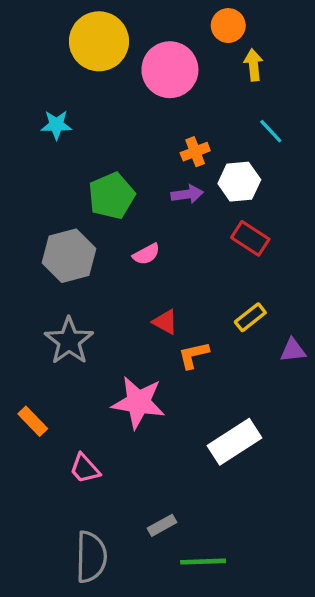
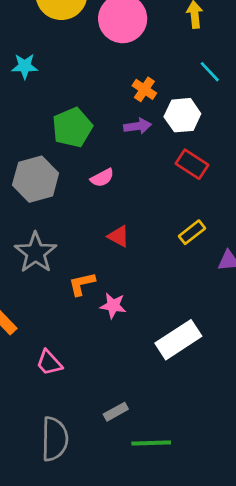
orange cross: (195, 152) -> (144, 89), turned -35
orange L-shape: (194, 355) -> (82, 284), moved
pink star: (138, 402) -> (113, 306), moved, size x0.6

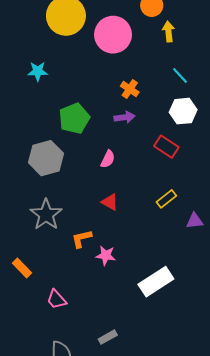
white hexagon: (182, 115) -> (183, 111), moved
pink semicircle: (102, 178) -> (108, 159), moved, turned -36

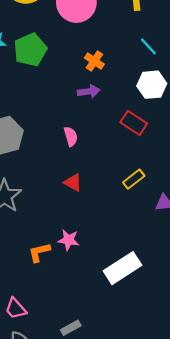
green pentagon: (74, 118) -> (30, 50), moved
pink semicircle: (108, 159) -> (71, 136), turned -42
orange L-shape: (82, 239) -> (39, 252), moved
pink trapezoid: (57, 299) -> (16, 309), moved

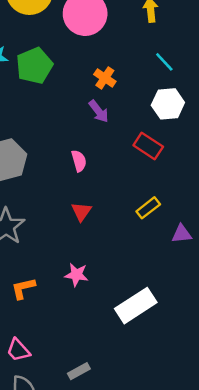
purple arrow: (89, 91) -> (99, 111), turned 60
red triangle: (73, 183) -> (81, 212), turned 36
orange L-shape: (39, 252) -> (23, 288), moved

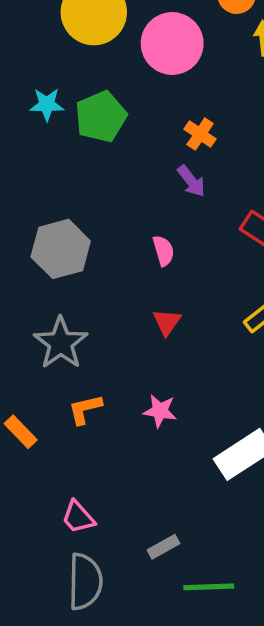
orange L-shape: (23, 288) -> (85, 409), moved

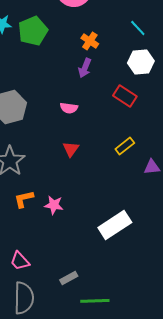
purple arrow: (191, 181) -> (85, 68), turned 60
pink semicircle: (163, 251) -> (69, 108), turned 114
pink star: (160, 411) -> (54, 205), moved

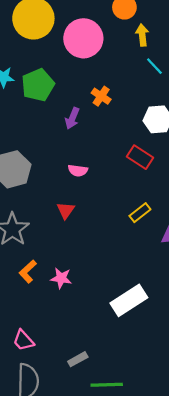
cyan line: (138, 28) -> (154, 66), moved
purple arrow: (85, 68) -> (72, 118), moved
red triangle: (71, 149) -> (66, 210), moved
orange L-shape: (24, 199) -> (28, 271), turned -30

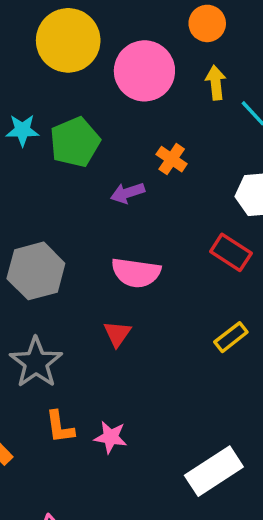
yellow arrow: (142, 35) -> (216, 83), moved
purple arrow: (72, 118) -> (128, 193), turned 50
pink semicircle: (78, 170) -> (136, 273), size x1.6
orange L-shape: (28, 271) -> (60, 427), turned -55

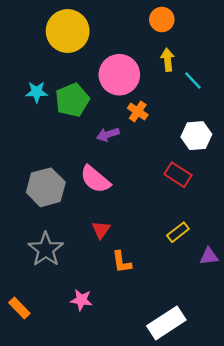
pink circle: (144, 71) -> (119, 75), moved
pink semicircle: (136, 273) -> (95, 179), moved, turned 32
orange L-shape: (60, 427) -> (122, 262), moved
pink star: (111, 437) -> (81, 300), moved

